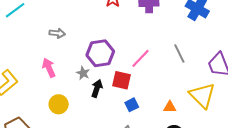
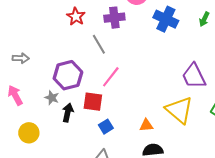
gray line: (179, 54) -> (99, 44), moved

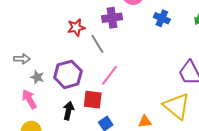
red star: (76, 16) -> (76, 27), moved, turned 30
blue cross: (166, 19) -> (162, 18), size x0.7
pink arrow: (15, 95) -> (29, 99), moved
gray star: (52, 98) -> (37, 77), moved

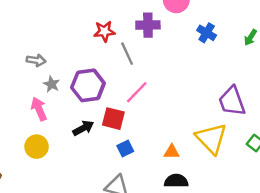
black arrow: (68, 111) -> (83, 128), turned 42

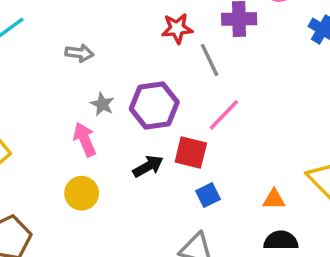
gray arrow: (36, 60) -> (79, 53), moved

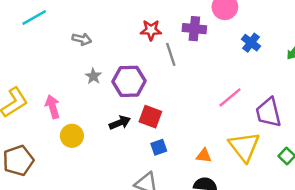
pink line: (224, 115) -> (230, 97), moved
pink arrow: (85, 139) -> (53, 107), moved

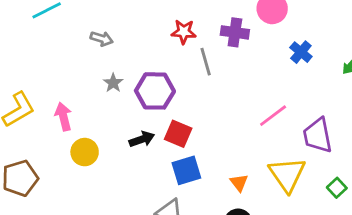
blue square: (159, 147) -> (186, 170), size x1.5
orange triangle: (204, 156) -> (239, 183), turned 42

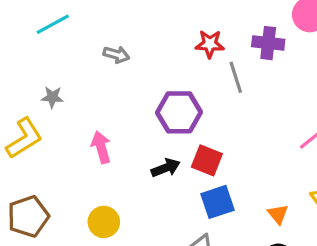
gray star: (113, 83) -> (52, 97), moved, turned -30
pink arrow: (63, 117) -> (101, 147), moved
yellow circle: (85, 152) -> (104, 222), moved

